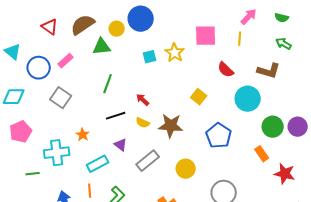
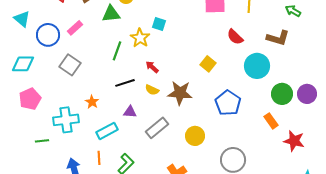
yellow star: (175, 53) -> (140, 38), moved
cyan square: (150, 57) -> (159, 24), turned 32
purple triangle: (121, 145) -> (130, 112), turned -32

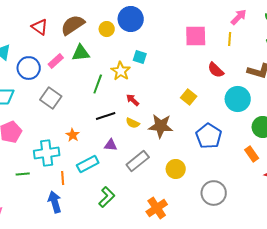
green triangle: (111, 14) -> (81, 53), moved
orange line: (99, 158) -> (63, 178), moved

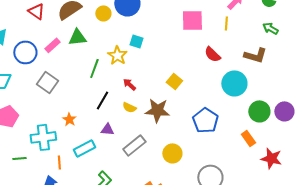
yellow square: (189, 97) -> (174, 81), moved
black line: (106, 116) -> (102, 100), turned -42

